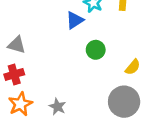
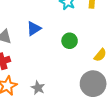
blue triangle: (75, 20) -> (34, 29), moved

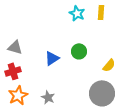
blue triangle: (34, 29) -> (52, 58), moved

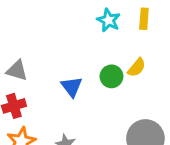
blue triangle: (52, 58) -> (72, 87), turned -35
yellow semicircle: (109, 65) -> (137, 68), moved

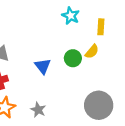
yellow rectangle: (144, 19) -> (101, 27), moved

